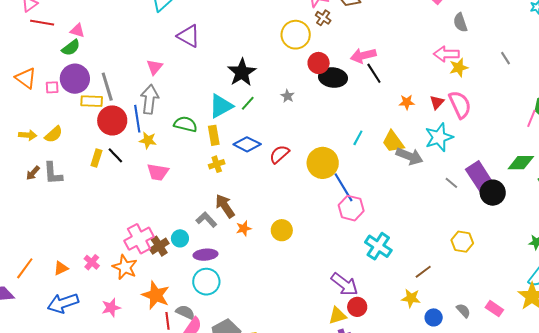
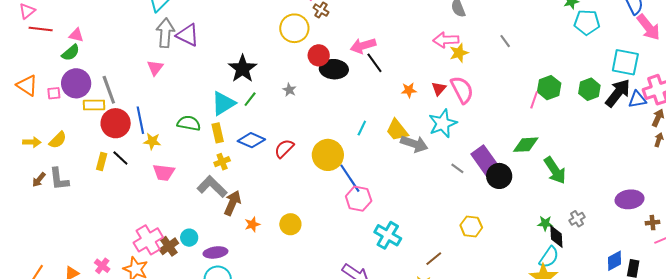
gray arrow: (150, 99) -> (165, 33), moved
brown arrow: (225, 206) -> (232, 203), turned 60
gray L-shape: (206, 220) -> (212, 187), moved, size x1.4

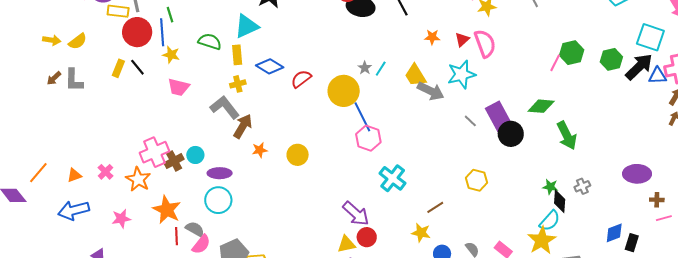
gray star: (289, 90) -> (365, 68), moved
green line: (250, 99) -> (170, 15), moved, turned -63

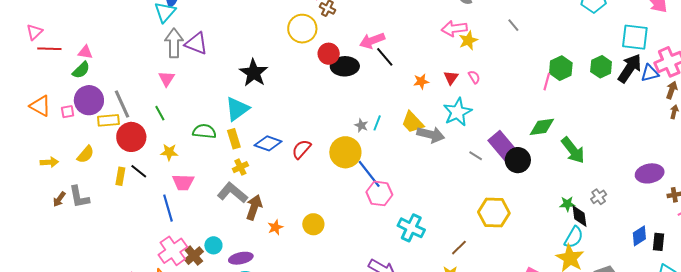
blue line: (162, 32) -> (168, 208), moved
yellow semicircle: (78, 41) -> (85, 154), moved
pink semicircle: (485, 44) -> (474, 77), size x0.5
yellow hexagon: (477, 180) -> (494, 213), size x1.4

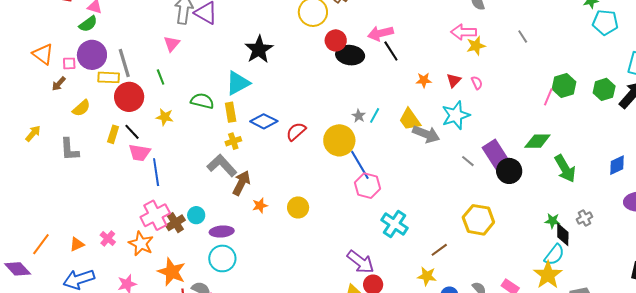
yellow arrow: (49, 162) -> (33, 133), moved, turned -54
pink trapezoid: (183, 182) -> (140, 153), moved
brown arrow: (59, 199) -> (59, 84), moved
blue diamond: (639, 236) -> (617, 165), moved

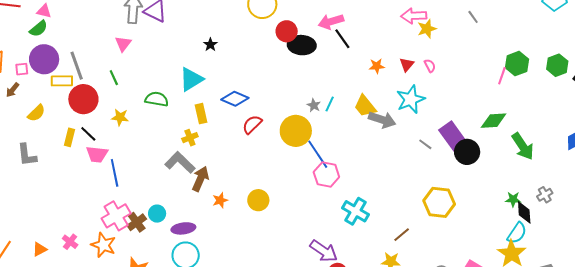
black star: (259, 49) -> (210, 45), size x0.5
yellow rectangle: (231, 112) -> (201, 114), moved
blue diamond: (264, 121) -> (235, 99), moved

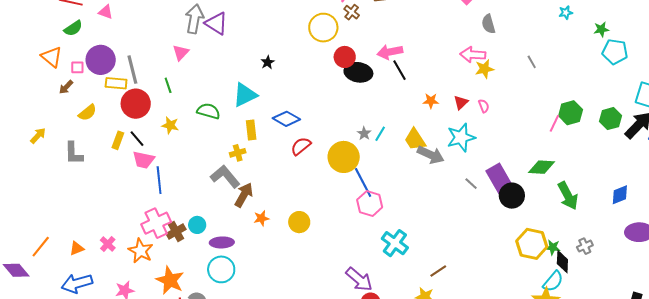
green semicircle: (39, 29) -> (73, 28), moved
yellow hexagon: (439, 202) -> (532, 244), moved

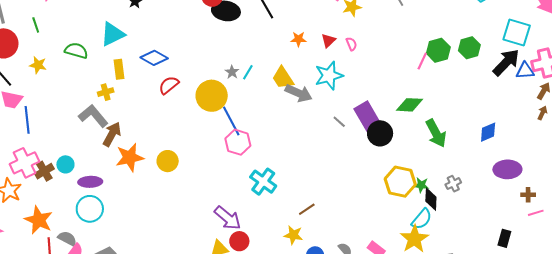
green hexagon: (610, 119) -> (469, 48), moved
orange star: (261, 218) -> (130, 157), size x1.8

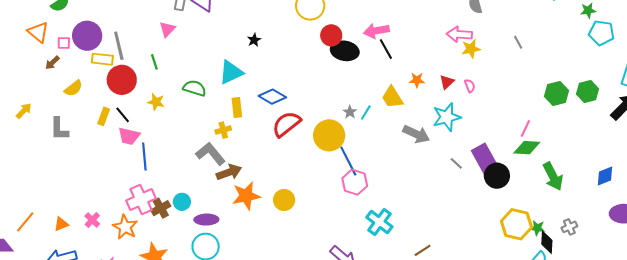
pink line: (422, 61) -> (525, 129), moved
yellow trapezoid: (283, 78) -> (392, 97), moved
red semicircle: (169, 85) -> (286, 124), size x1.4
brown arrow: (112, 134) -> (229, 172), turned 40

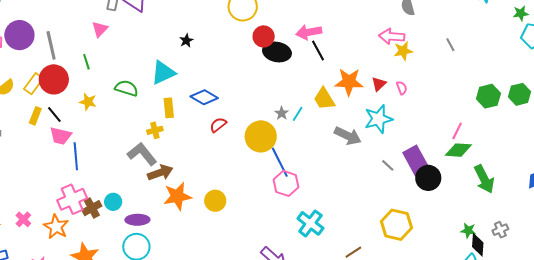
yellow rectangle: (102, 59) -> (34, 84), moved, turned -60
orange star: (417, 80) -> (349, 82), size x1.8
red semicircle: (286, 124) -> (218, 125), size x0.6
yellow hexagon: (516, 224) -> (396, 225), moved

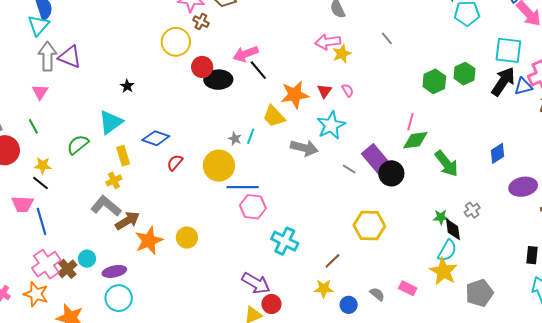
green semicircle: (126, 88) -> (78, 145), turned -45
black line: (54, 114) -> (40, 183), moved
blue line: (280, 162) -> (243, 187), turned -52

